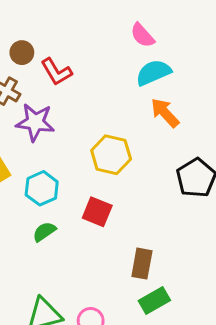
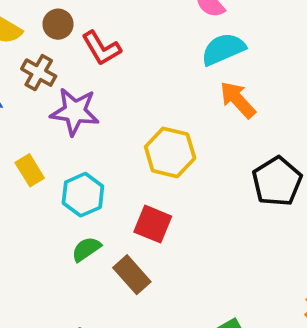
brown rectangle: (142, 264) -> (132, 275), moved, turned -52

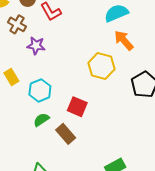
purple star: (75, 112) -> (36, 46), size x0.7
yellow hexagon: (170, 152) -> (101, 66), moved

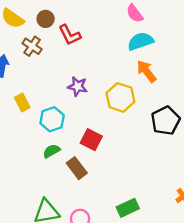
purple star: (36, 46) -> (78, 86), moved

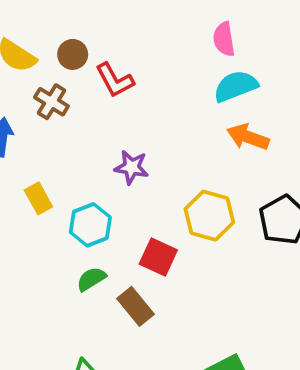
pink semicircle: (135, 13) -> (224, 39), turned 30
orange arrow: (146, 71) -> (248, 137), turned -30
yellow hexagon: (120, 97) -> (209, 216), moved

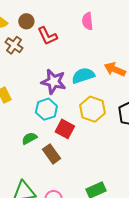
pink semicircle: (224, 39) -> (88, 21), moved
cyan semicircle: (236, 86) -> (83, 76), moved
purple star: (132, 167) -> (54, 82), size x1.4
cyan hexagon: (90, 225) -> (46, 109), moved

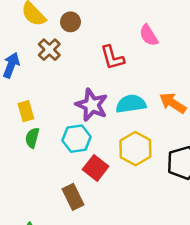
pink semicircle: (88, 21) -> (149, 35), turned -36
red L-shape: (47, 36) -> (112, 58), moved
green semicircle: (29, 138) -> (32, 138), moved, turned -56

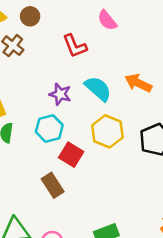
cyan semicircle: (131, 104) -> (98, 89), turned 56
purple star: (92, 105) -> (60, 94), size x0.7

